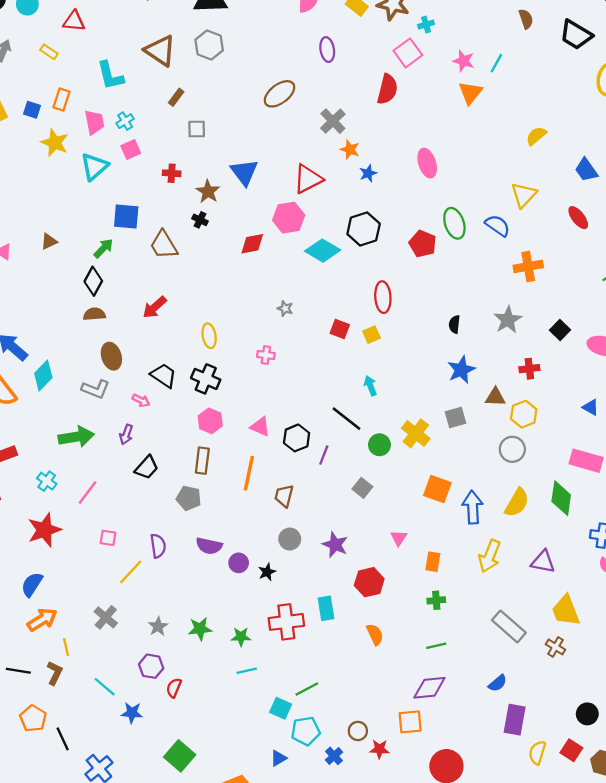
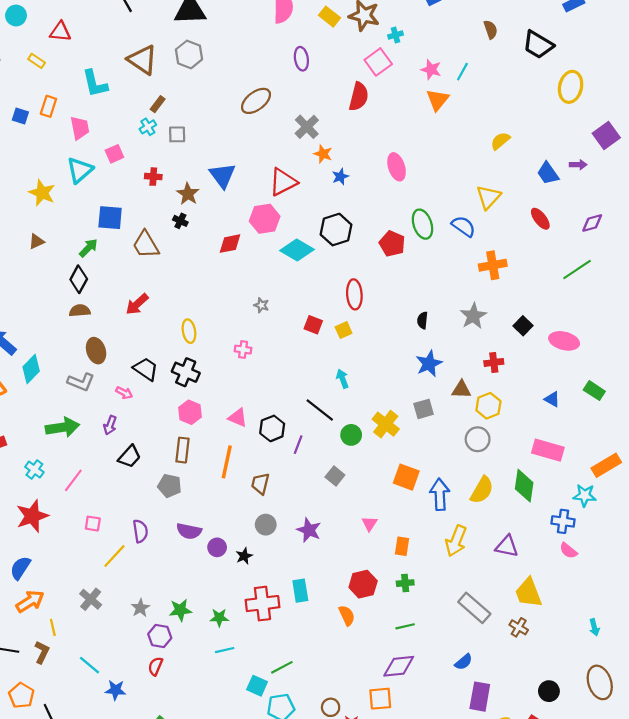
cyan cross: (125, 121) -> (148, 127), moved
yellow star: (55, 143) -> (42, 193), moved
red hexagon: (369, 582) -> (363, 584), moved
purple hexagon: (151, 666) -> (160, 636), moved

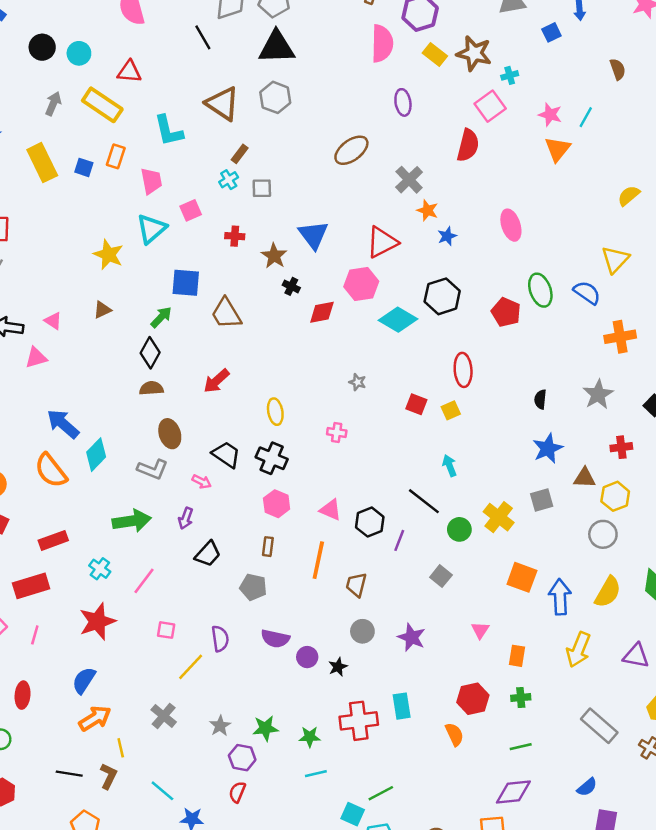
yellow rectangle: (37, 61) -> (102, 105), size x2.0
black cross: (180, 221) -> (291, 286), moved
brown rectangle: (182, 450) -> (268, 547), size x0.7

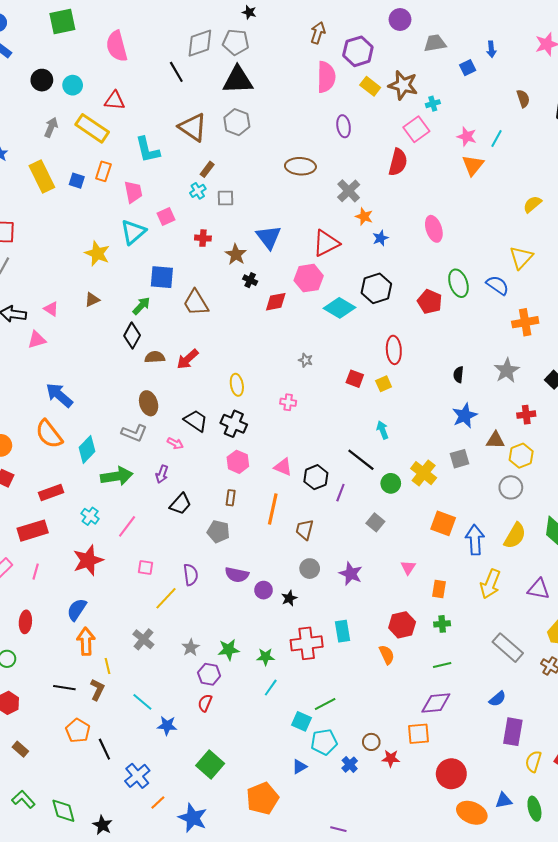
brown ellipse: (351, 150) -> (300, 166), turned 40
brown semicircle: (151, 388) -> (155, 357), moved
cyan diamond: (96, 455) -> (87, 449), moved
orange arrow: (95, 718) -> (86, 641), turned -60
cyan line: (316, 774) -> (271, 688), turned -42

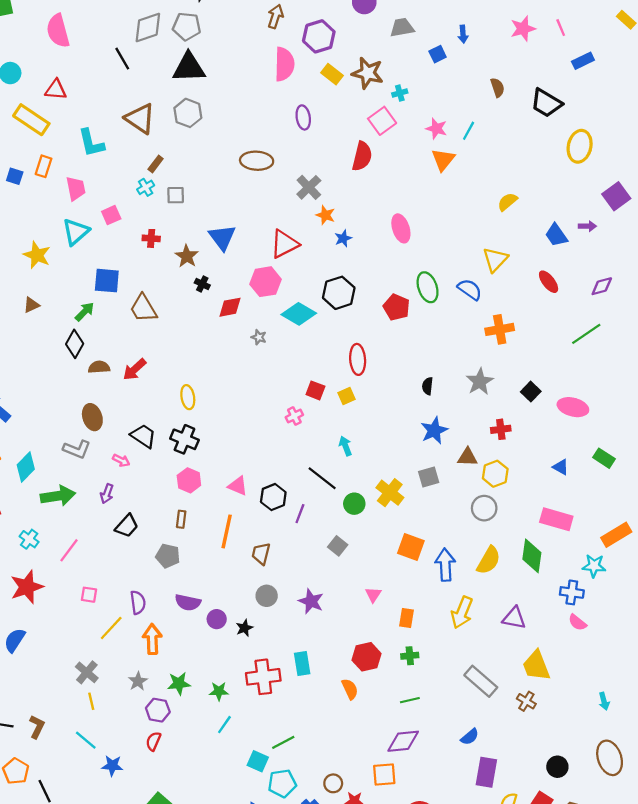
gray star: (306, 360) -> (259, 337), moved
pink cross: (288, 402) -> (294, 416), moved, turned -35
orange arrow: (86, 641) -> (152, 639), moved
yellow line: (108, 666) -> (91, 701), moved

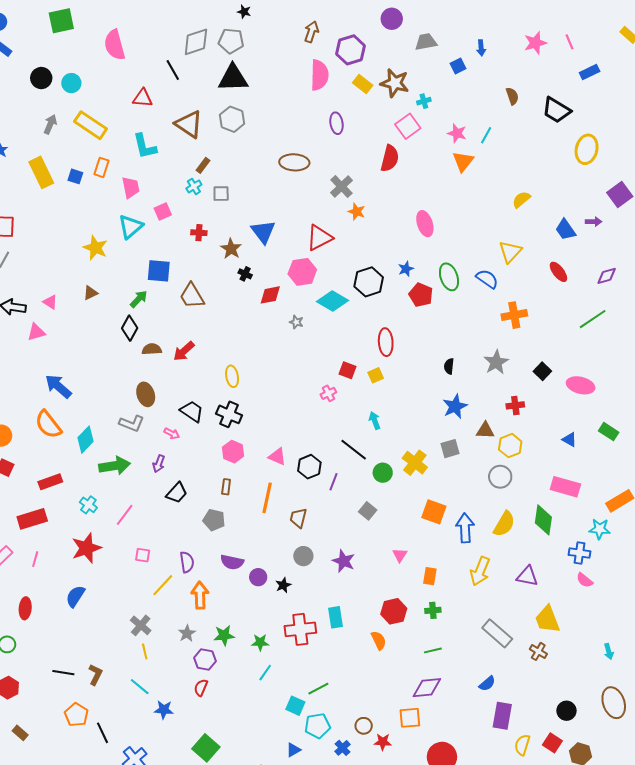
red triangle: (56, 90) -> (143, 98), moved
blue star: (343, 238) -> (406, 269), moved

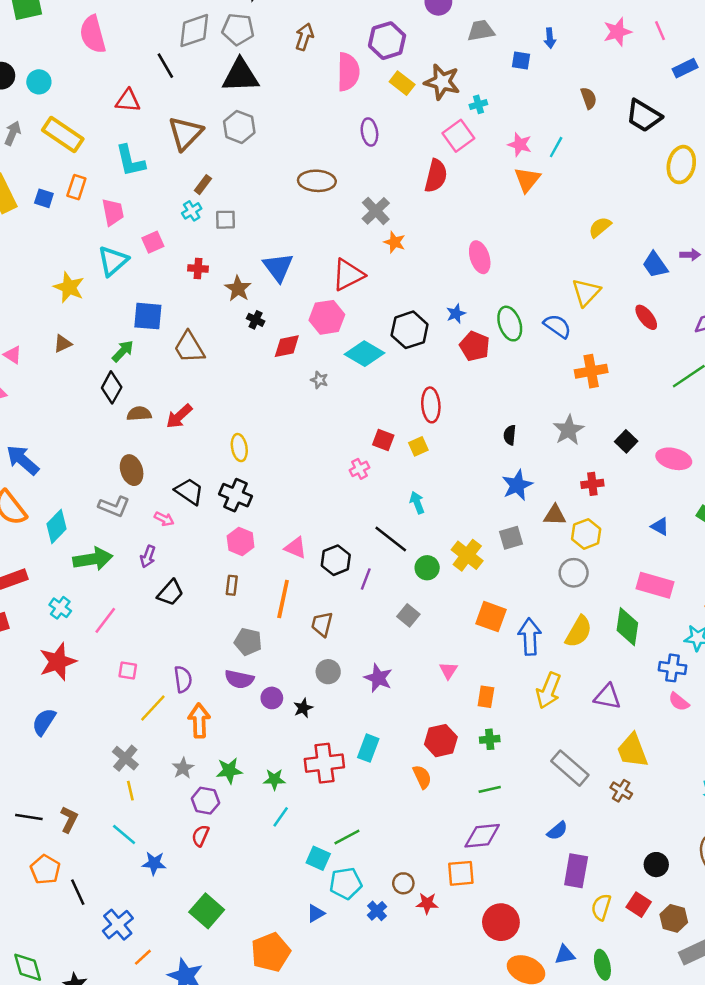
brown arrow: (311, 32) -> (304, 37), moved
blue square: (458, 66) -> (521, 61), turned 35
brown triangle: (189, 124) -> (185, 133), turned 40
gray pentagon: (214, 520) -> (248, 642), moved
cyan rectangle: (335, 617) -> (368, 748), turned 30

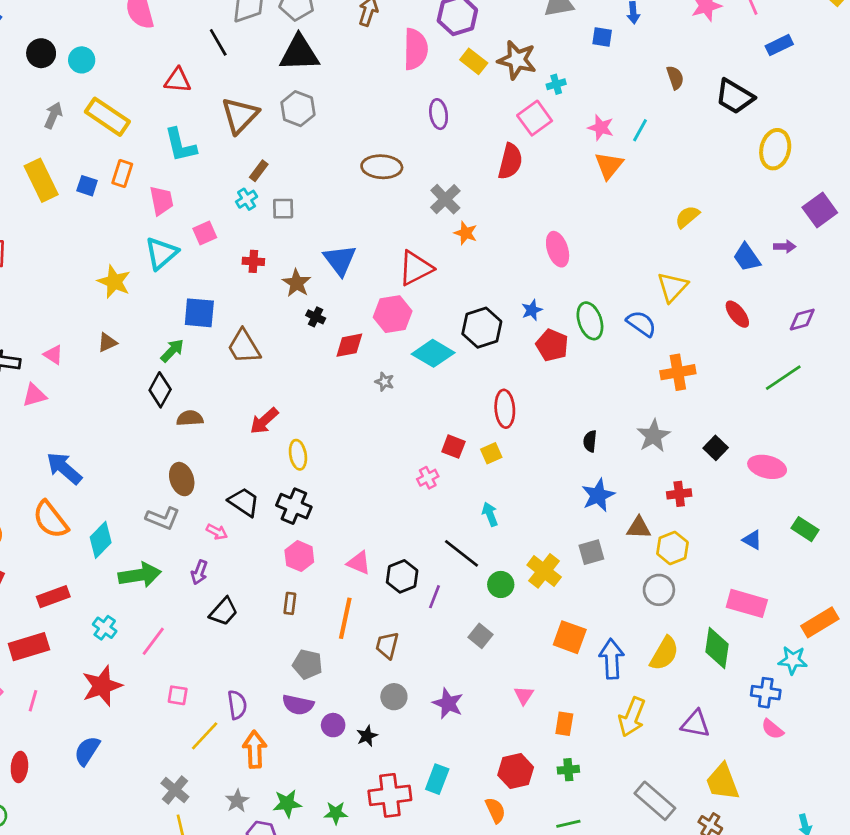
red arrow: (179, 416) -> (264, 421), moved

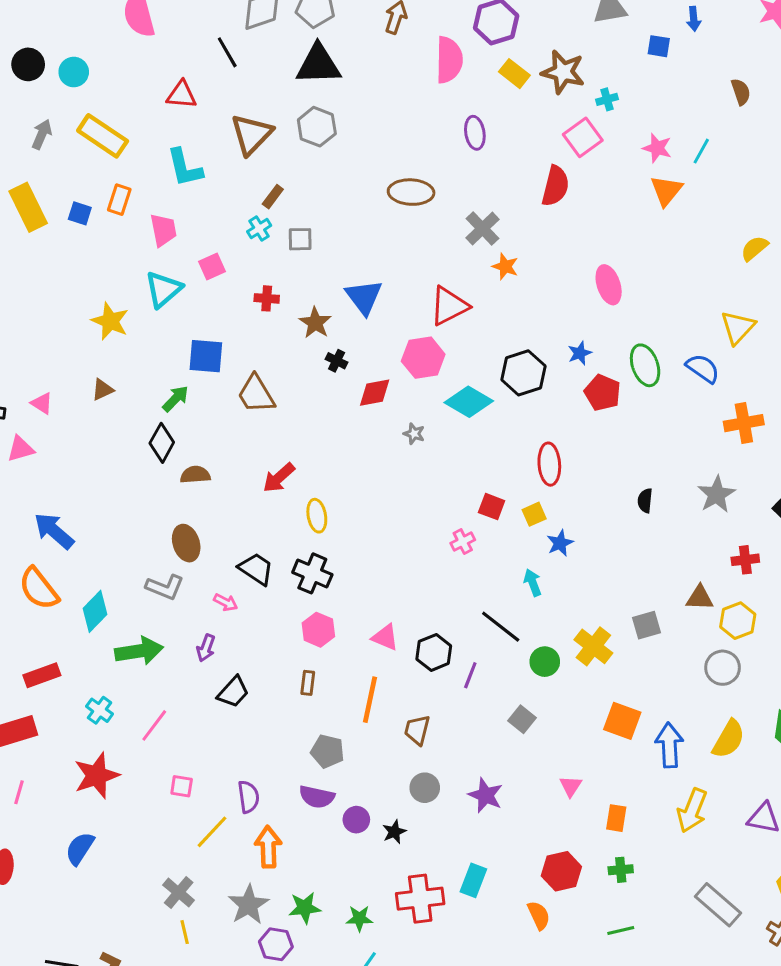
blue star: (598, 495) -> (560, 543), moved, size x0.7
gray star: (237, 801) -> (248, 905), size x1.5

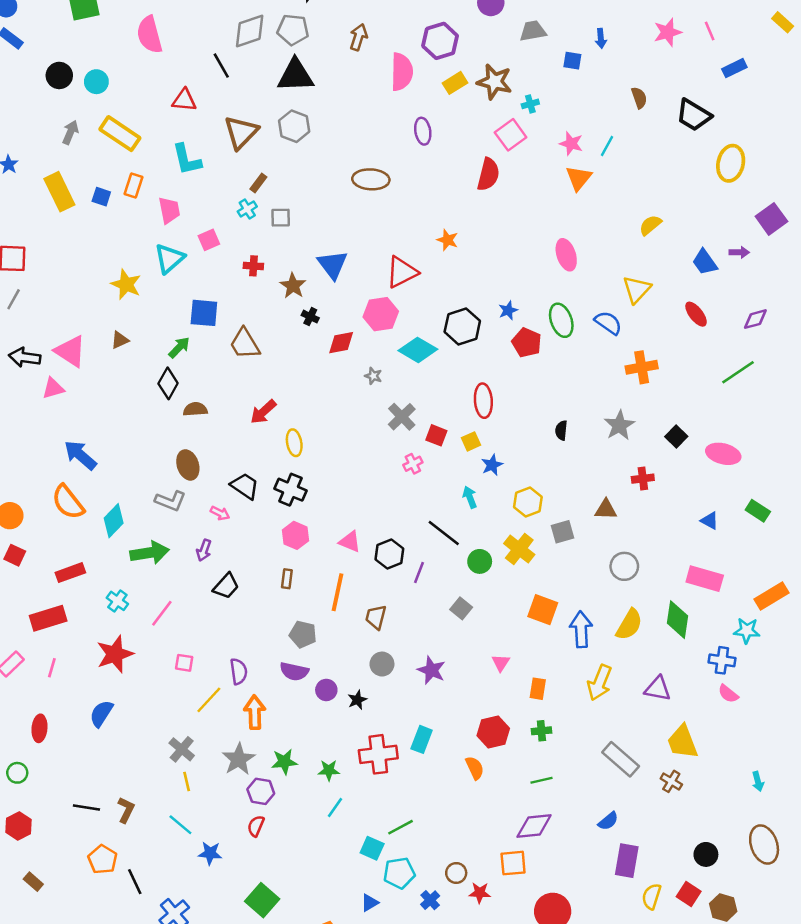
yellow rectangle: (514, 74) -> (455, 83), turned -70
gray cross: (482, 229) -> (402, 417), moved
pink ellipse: (609, 285) -> (566, 255), moved
pink triangle: (42, 403) -> (70, 351), size x1.8
yellow hexagon: (738, 621) -> (528, 502), moved

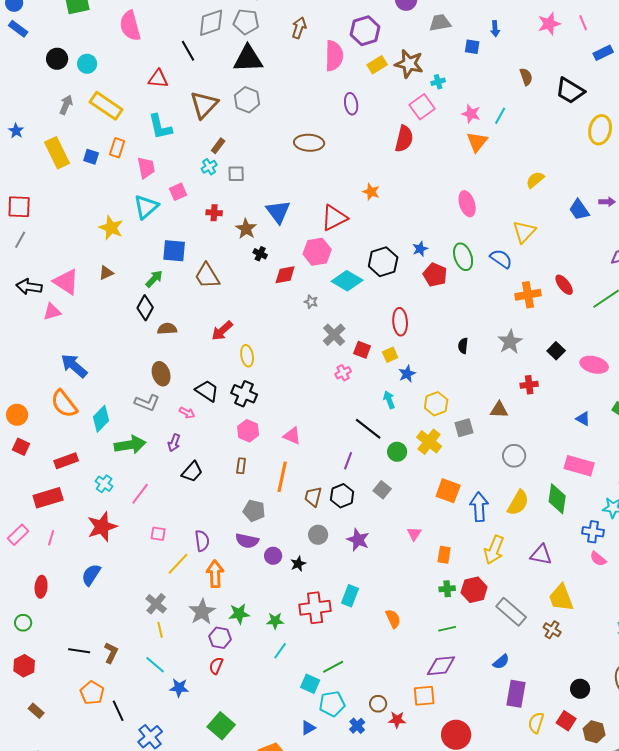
red ellipse: (696, 314) -> (564, 285), moved
black hexagon: (389, 554) -> (342, 496), moved
red hexagon: (493, 732) -> (474, 590), moved

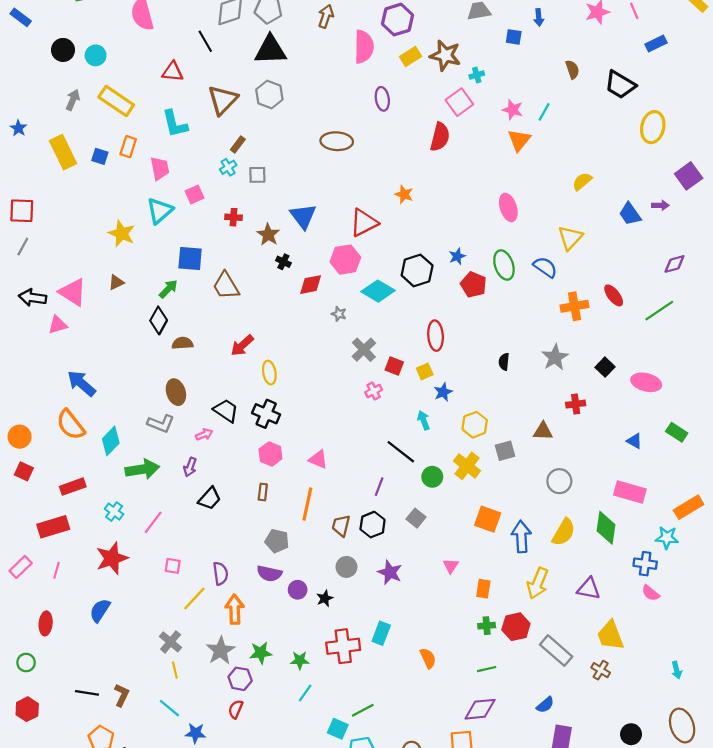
pink arrow: (187, 413) -> (204, 434), turned -49

